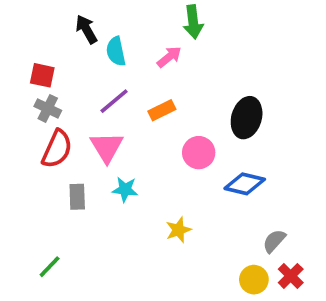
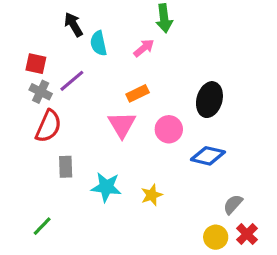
purple line: (114, 101) -> (72, 81), moved
pink triangle: (107, 147) -> (122, 125), moved
cyan star: (125, 189) -> (106, 187), moved, size x1.4

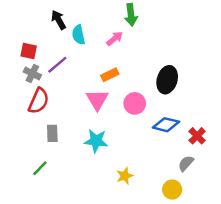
cyan star: (106, 187) -> (96, 141), moved
yellow star: (152, 195) -> (125, 176), moved
green line: (42, 226) -> (40, 168), moved
red cross: (247, 234) -> (197, 136), moved

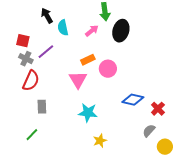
black ellipse: (167, 80) -> (121, 31), moved
pink circle: (135, 103) -> (108, 69), moved
cyan star: (96, 141) -> (88, 113), moved
yellow circle: (172, 190) -> (165, 147), moved

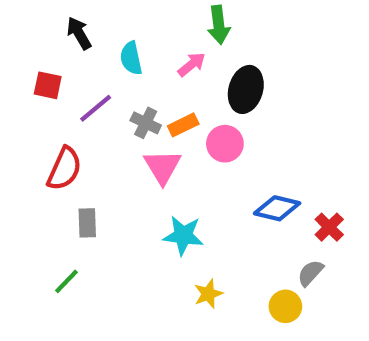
black arrow: (47, 16) -> (79, 33), moved
black ellipse: (121, 31) -> (246, 89), moved
gray cross: (26, 59) -> (146, 123), moved
yellow circle: (165, 147) -> (285, 306), moved

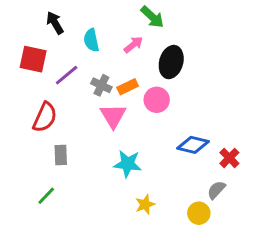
green arrow: (219, 25) -> (152, 17), turned -40
red square: (48, 85) -> (33, 59), size x1.4

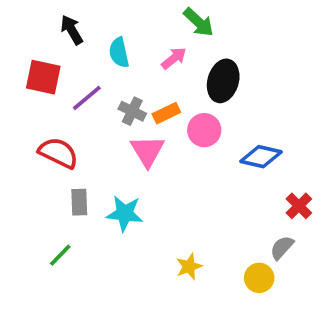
red semicircle: (45, 117) -> (58, 153), turned -88
blue diamond: (193, 145) -> (261, 157), moved
cyan star: (128, 164) -> (125, 213), moved

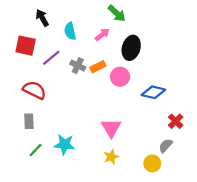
pink triangle: (147, 151) -> (111, 128), moved
gray rectangle: (79, 202) -> (29, 121), moved
cyan star: (125, 213) -> (64, 145), moved

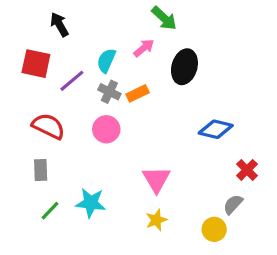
cyan semicircle: (70, 31) -> (106, 60), moved, turned 36
pink circle: (120, 77) -> (106, 129), moved

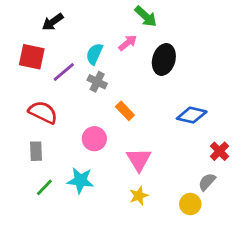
black arrow: (59, 25) -> (53, 22), turned -95
orange rectangle: (138, 93) -> (125, 111), moved, turned 72
pink circle: (106, 129) -> (94, 139), moved

